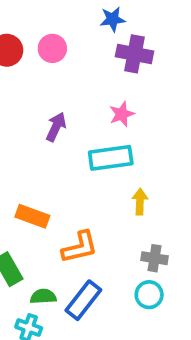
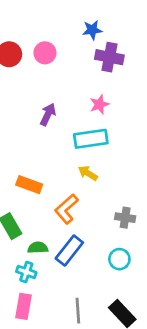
yellow arrow: (140, 202) -> (88, 173), moved, turned -60
orange L-shape: (80, 247) -> (66, 209), turned 152
cyan circle: (149, 295) -> (119, 259), moved

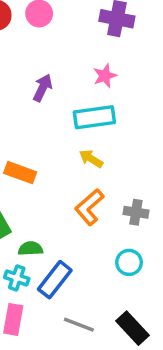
orange L-shape: (66, 209) -> (89, 207), moved
blue rectangle: (69, 251) -> (55, 280), moved
gray line: (78, 311) -> (79, 325), turned -65

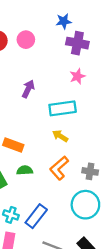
pink star: (105, 76) -> (77, 76), moved
green semicircle: (30, 249) -> (25, 170), moved
cyan circle: (129, 262) -> (85, 205), size x1.6

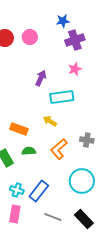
purple cross: (77, 43) -> (75, 40), turned -30
purple arrow: (28, 89) -> (41, 78), moved
yellow arrow: (60, 136) -> (50, 121), moved
gray cross: (90, 171) -> (87, 140), moved

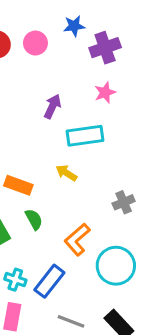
blue star: (63, 21) -> (74, 26), moved
gray cross: (87, 140) -> (124, 202), turned -32
orange L-shape: (59, 149) -> (77, 239), moved
green semicircle: (29, 151) -> (34, 219), turned 64

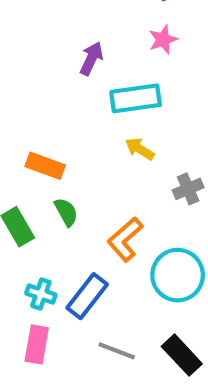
yellow arrow: (66, 173) -> (140, 149), moved

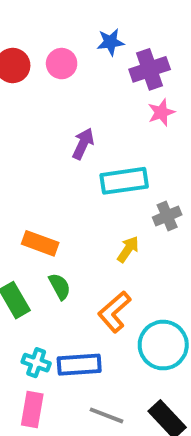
pink star: (163, 40) -> (161, 112), moved
yellow arrow: (140, 149) -> (128, 249), moved, turned 92
gray cross: (188, 189) -> (167, 216), moved
blue rectangle: (87, 296) -> (79, 365), turned 48

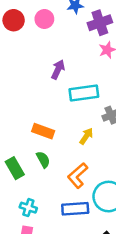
orange rectangle: (40, 243) -> (43, 131), moved
blue rectangle: (79, 365) -> (75, 209), moved

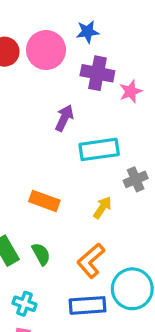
pink circle: (44, 19) -> (46, 50), size x1.5
purple cross: (100, 23) -> (97, 73), moved, turned 30
green semicircle: (43, 160) -> (41, 254), moved

